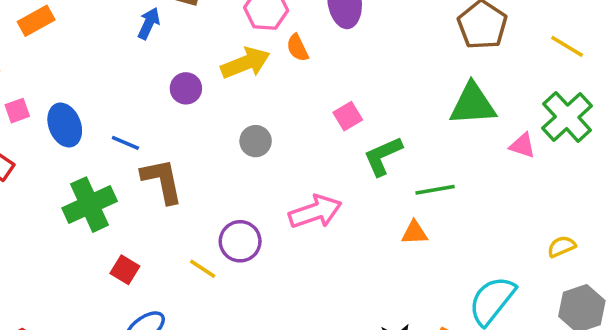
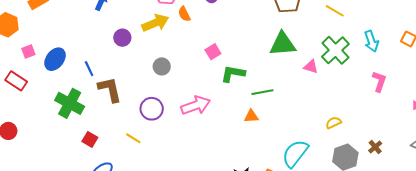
blue ellipse: (65, 125) -> (55, 59), turned 60
blue line: (125, 143) -> (89, 69), turned 42
green L-shape: (383, 156) -> (233, 74), turned 35
green cross: (90, 205) -> (70, 103), turned -36
purple circle: (240, 241) -> (152, 109), moved

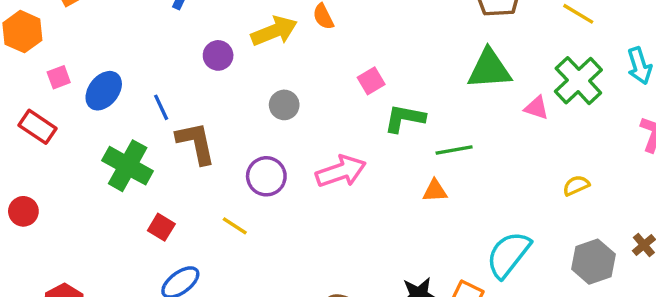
yellow semicircle: (333, 123) -> (576, 185), moved

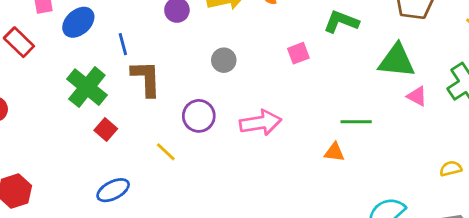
pink triangle: (536, 108) -> (417, 96), moved
green L-shape: (405, 118) -> (341, 22), moved
red square: (161, 227) -> (106, 130), moved

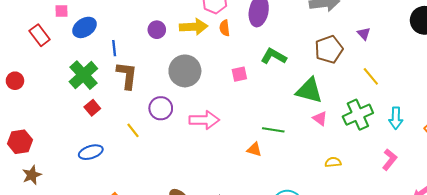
gray circle: (224, 60) -> (185, 71), size x1.8
yellow semicircle: (451, 169) -> (333, 162), moved

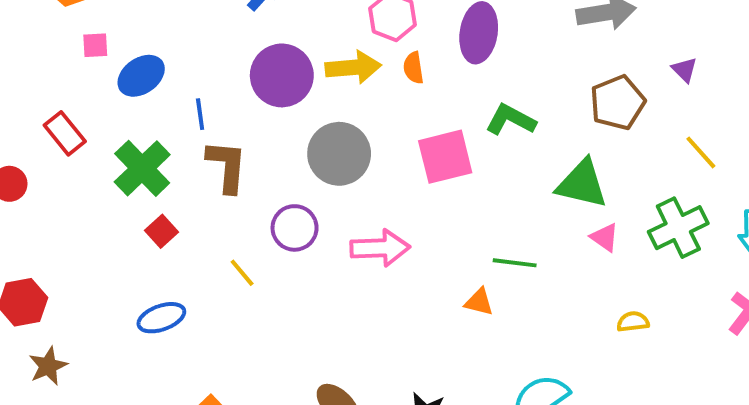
purple circle: (157, 30) -> (282, 75), size x1.8
red rectangle: (40, 35) -> (65, 133), moved
pink square: (239, 74) -> (445, 157), size x1.8

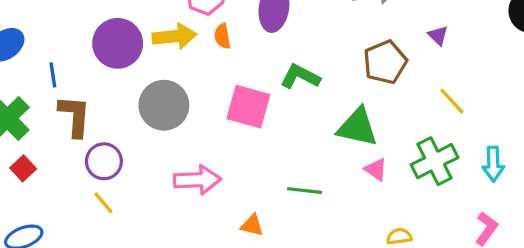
pink square: (445, 157) -> (248, 107), turned 30
purple circle: (295, 228) -> (104, 161), moved
yellow line: (242, 273) -> (103, 203), moved
orange triangle: (479, 302) -> (252, 225), moved

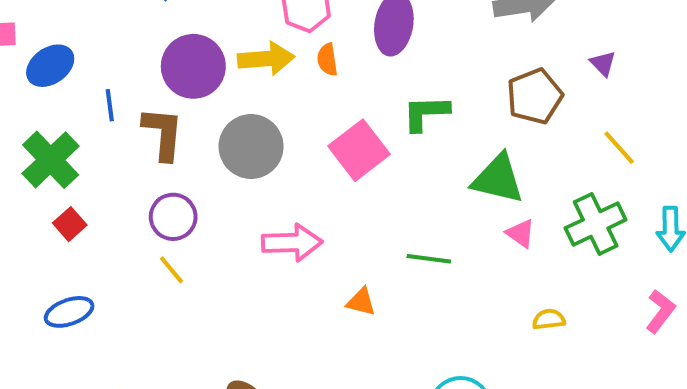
green L-shape: (300, 77) -> (426, 113), turned -30
pink square: (248, 107) -> (359, 150), turned 36
brown L-shape: (75, 116) -> (163, 133), moved

